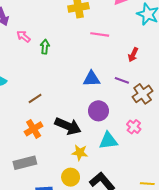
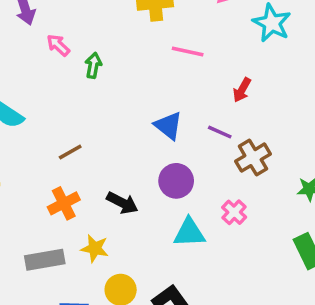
blue triangle: (92, 79) -> (168, 126), turned 36
black arrow: (68, 126) -> (122, 203), size x0.7
yellow star: (80, 153) -> (95, 248), moved

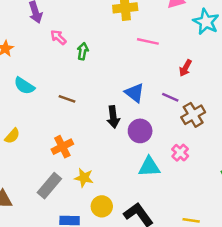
brown line: (70, 152) -> (67, 99), moved, turned 49
black arrow: (122, 203) -> (113, 117), moved, turned 55
gray rectangle: (45, 260) -> (49, 186), turned -40

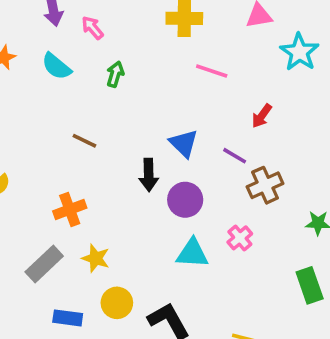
pink arrow: (58, 37) -> (92, 28), moved
cyan semicircle: (24, 86) -> (56, 66), moved

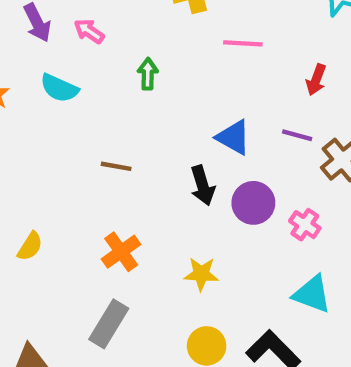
green arrow: (115, 74) -> (148, 74), moved
pink cross: (240, 238) -> (305, 225), moved
cyan triangle: (192, 253) -> (312, 294), moved, turned 32
yellow star: (96, 258) -> (201, 274), moved

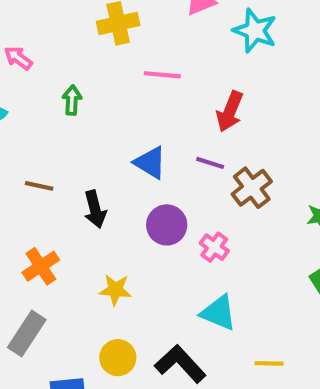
red arrow: (316, 80) -> (230, 111), size x1.4
black arrow: (203, 186) -> (95, 209), moved

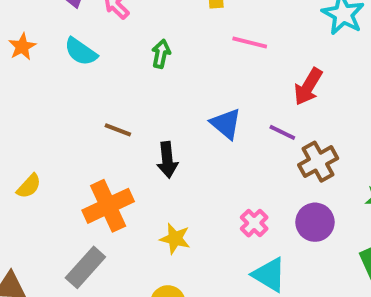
purple circle: (167, 225) -> (315, 222), moved
pink cross: (214, 247) -> (254, 223), moved
orange cross: (41, 266) -> (108, 206), size x1.4

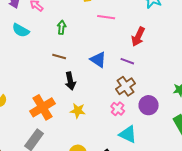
brown line: (118, 130) -> (59, 57), moved
brown cross: (318, 162) -> (126, 86), moved
yellow star: (175, 239) -> (78, 111), moved

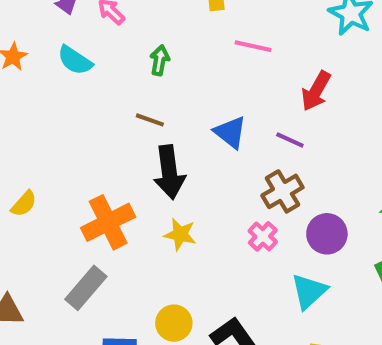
black arrow: (70, 81) -> (169, 172), size x1.4
cyan triangle: (128, 134) -> (309, 291), moved, turned 48

